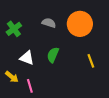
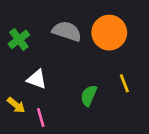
gray semicircle: (49, 23) -> (67, 31), size x1.5
green semicircle: (53, 55) -> (89, 96), moved

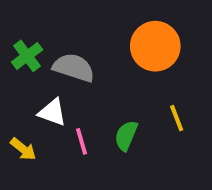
gray semicircle: (67, 31) -> (74, 68), moved
pink line: (41, 117) -> (81, 141), moved

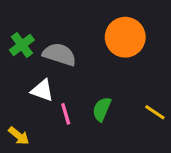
yellow line: (177, 118) -> (155, 112), moved, turned -35
yellow arrow: (23, 149) -> (19, 136), moved

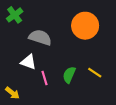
green cross: (22, 45) -> (15, 15), moved
yellow line: (155, 112) -> (95, 73), moved

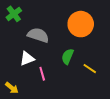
white triangle: (28, 62) -> (27, 58), turned -42
green semicircle: (69, 75) -> (68, 56), moved

